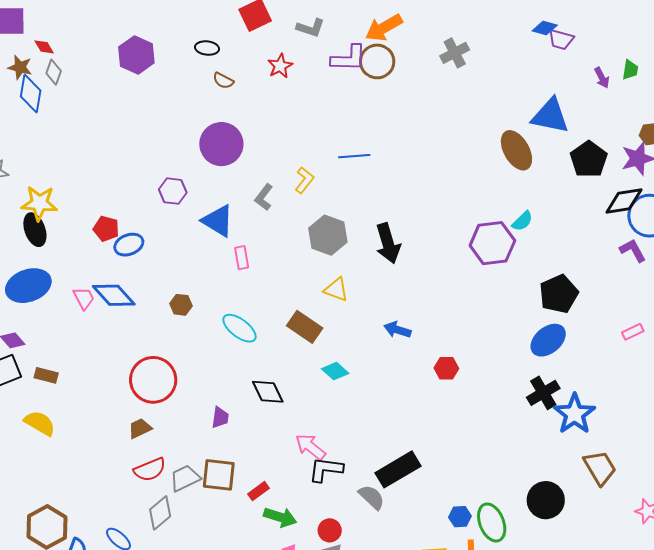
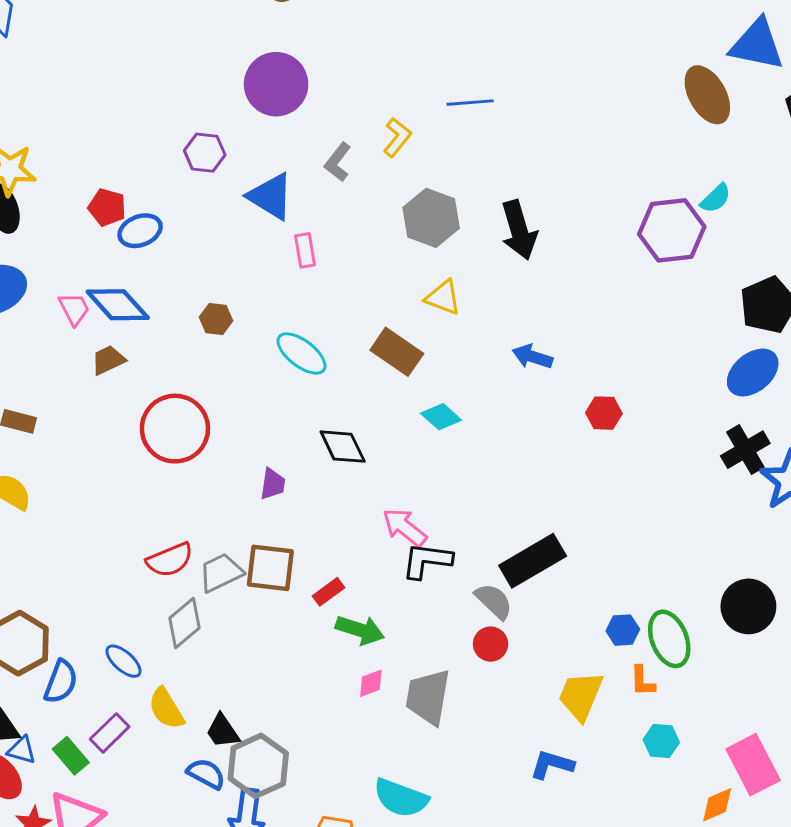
brown trapezoid: (140, 428) -> (108, 360), moved
red circle: (330, 530) -> (491, 644), moved

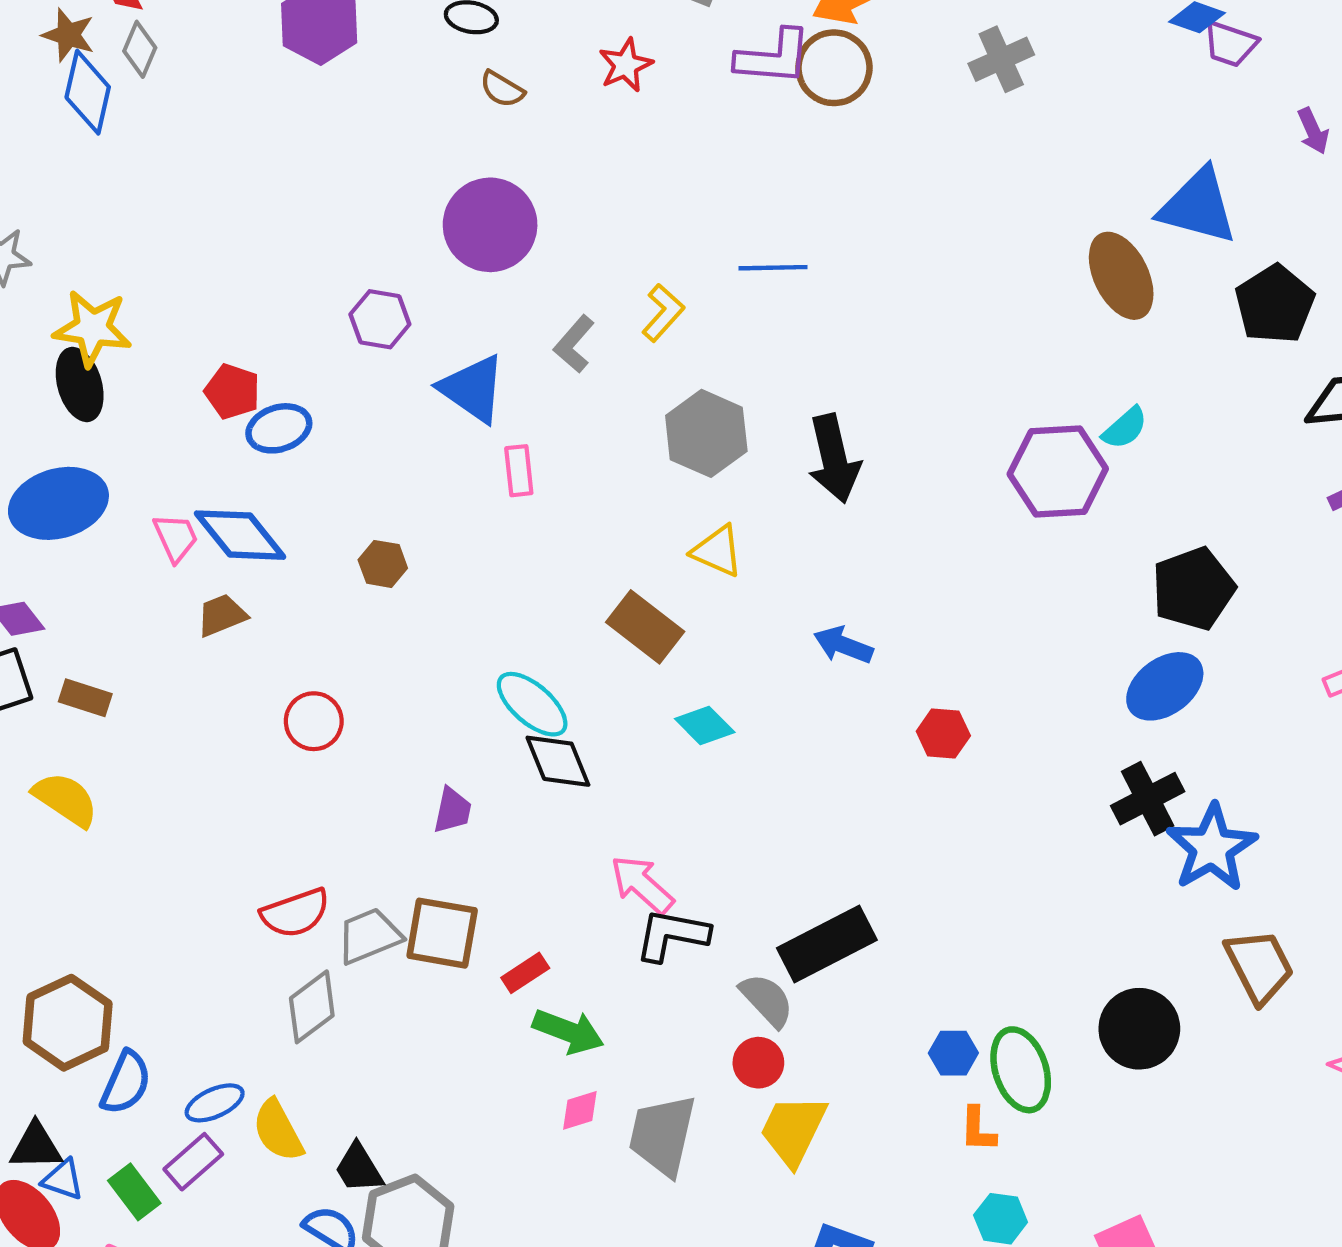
cyan ellipse: (301, 353) -> (532, 704), moved
red circle: (175, 429) -> (314, 721), size x0.6
blue ellipse: (123, 661) -> (215, 1103), moved, turned -69
yellow trapezoid: (581, 696) -> (793, 1130), moved

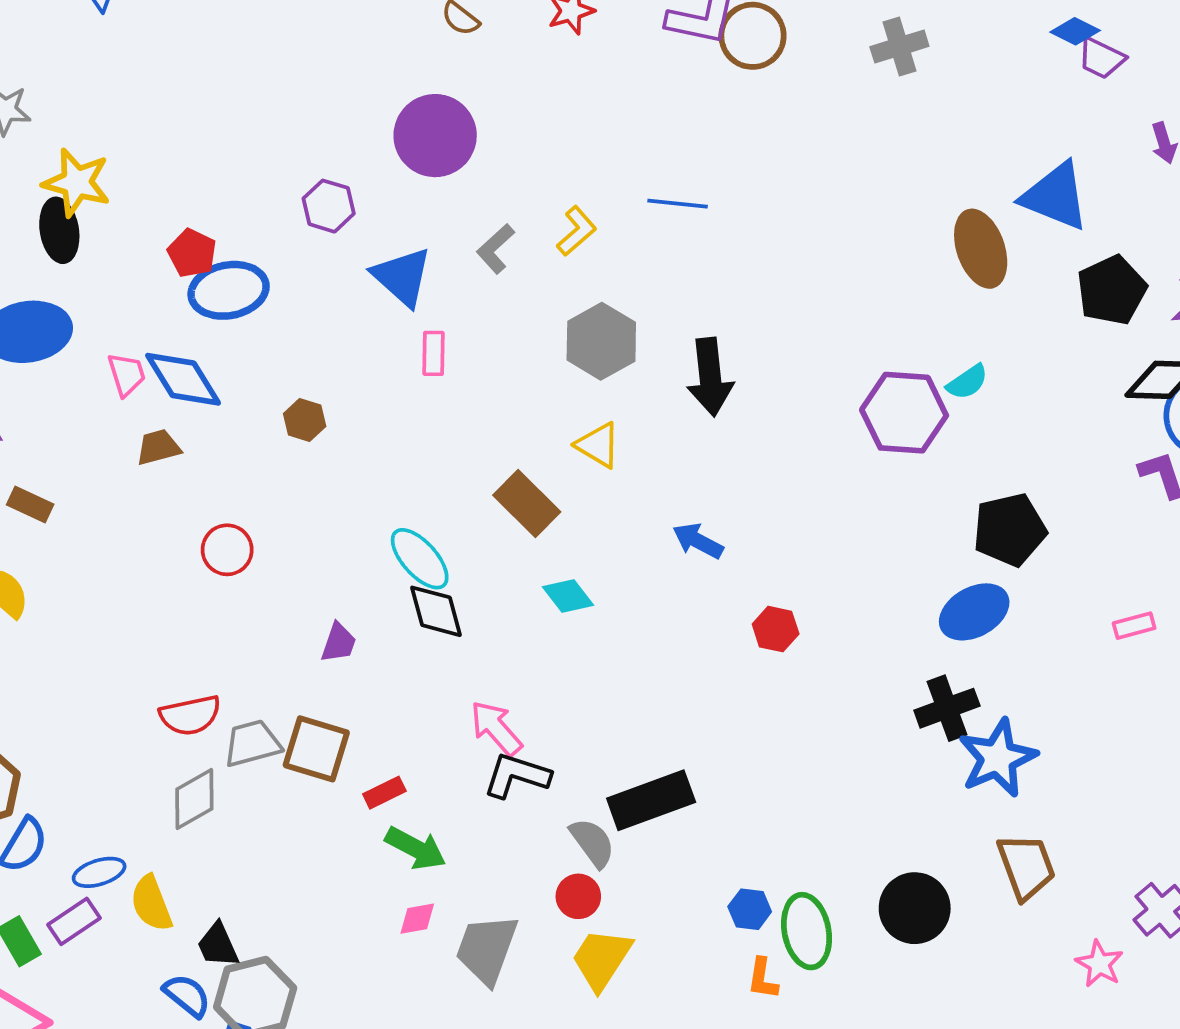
blue ellipse: (279, 428) -> (229, 290), size x1.4

